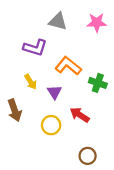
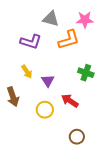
orange L-shape: (68, 66) -> (69, 40), moved, turned 125

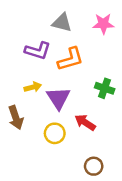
orange L-shape: (69, 40) -> (71, 59), moved
yellow arrow: (27, 72) -> (33, 87), turned -72
purple triangle: (48, 81) -> (58, 98), size x1.5

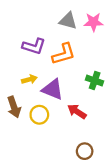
gray triangle: (62, 23) -> (68, 21), moved
purple triangle: (58, 98) -> (53, 89), turned -35
yellow circle: (55, 133) -> (39, 115), moved

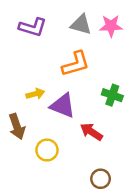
purple L-shape: (34, 46) -> (33, 27), moved
yellow circle: (39, 115) -> (47, 150), moved

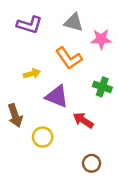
pink star: (111, 26) -> (101, 39), moved
orange L-shape: (76, 64) -> (69, 58), turned 72
yellow arrow: (35, 94) -> (32, 74), moved

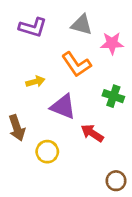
brown circle: (92, 163) -> (116, 181), moved

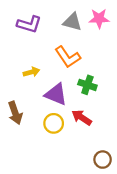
pink star: (112, 43) -> (99, 18), moved
green cross: (113, 96) -> (87, 85), moved
yellow circle: (47, 152) -> (54, 123), moved

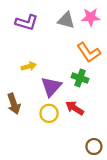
orange L-shape: (68, 57) -> (89, 52), moved
purple triangle: (56, 94) -> (51, 87), turned 50

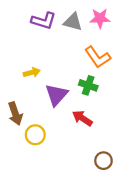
purple L-shape: (27, 22) -> (44, 21), moved
yellow circle: (49, 113) -> (35, 135), moved

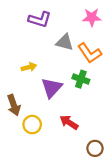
gray triangle: (73, 22) -> (65, 42), moved
red arrow: (82, 118) -> (69, 122), moved

